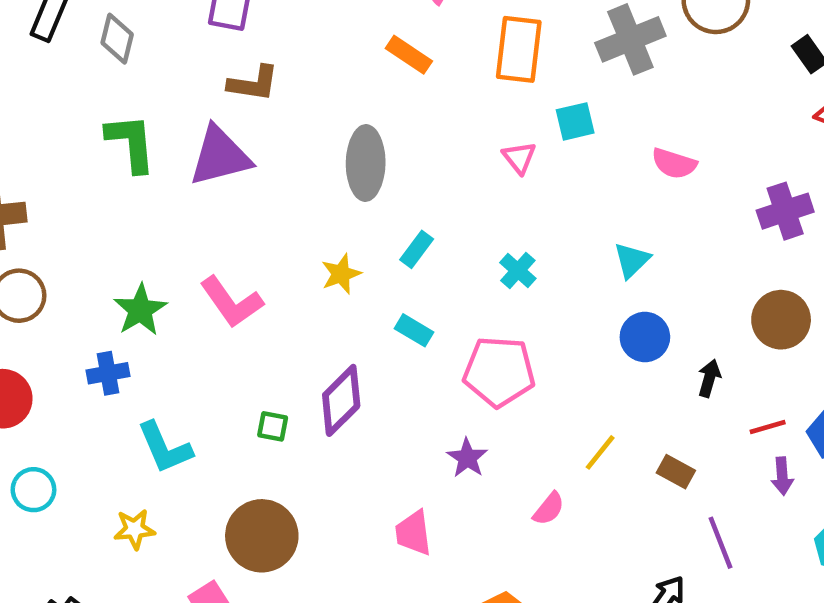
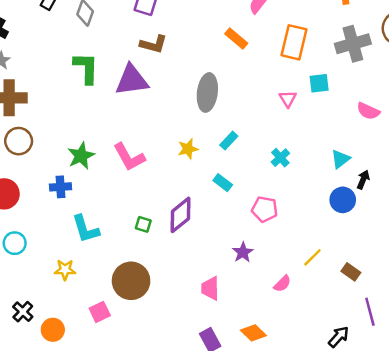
pink pentagon: (499, 372) -> (265, 209), size x0.7
black arrow: (709, 378) -> (363, 180), moved

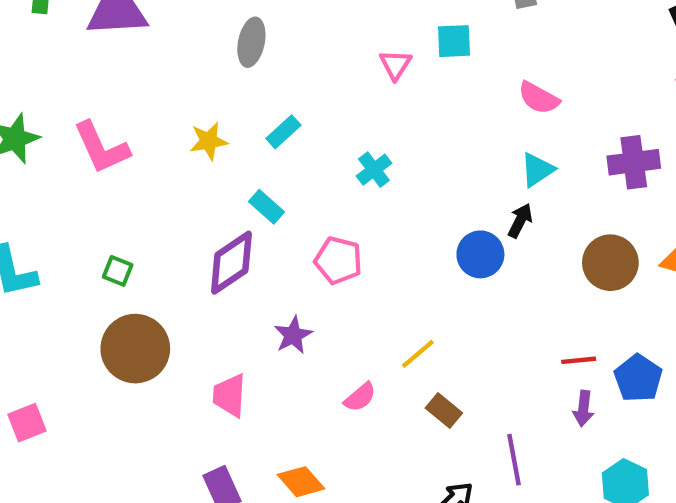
gray ellipse: (207, 92) -> (251, 42), size x0.7
cyan triangle: (340, 159) -> (537, 170), moved
purple diamond: (181, 215) -> (231, 263), moved
brown rectangle: (351, 272) -> (444, 410), moved
brown circle: (131, 281) -> (135, 349), moved

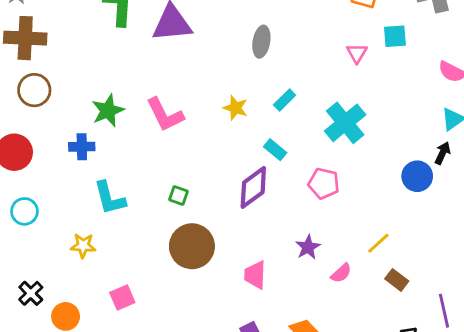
yellow star: (209, 141) -> (235, 108), turned 30
cyan cross: (374, 170) -> (345, 123), size x1.8
purple star: (293, 335) -> (308, 247), moved

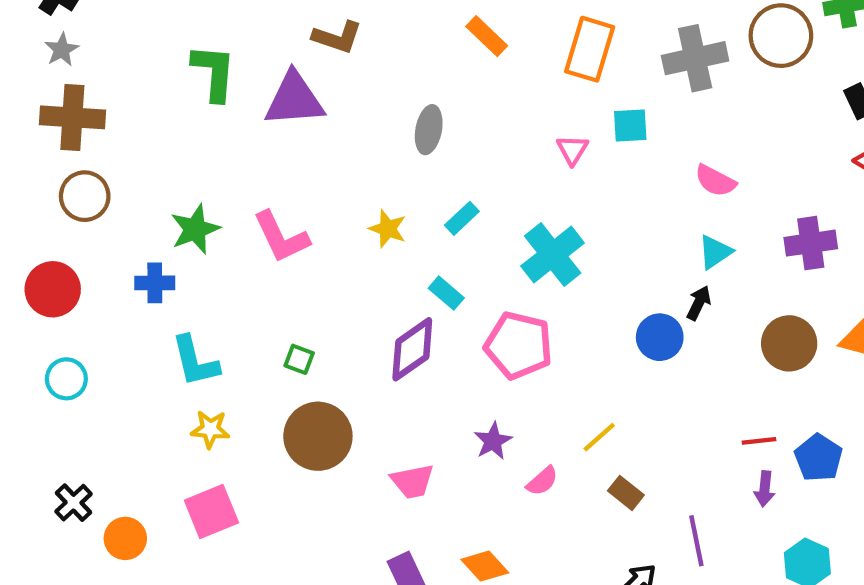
pink pentagon: (324, 183) -> (519, 345), size x1.4
yellow star: (83, 246) -> (210, 429), moved
pink trapezoid: (255, 275) -> (412, 481), turned -104
pink square: (122, 298) -> (211, 512), size x1.4

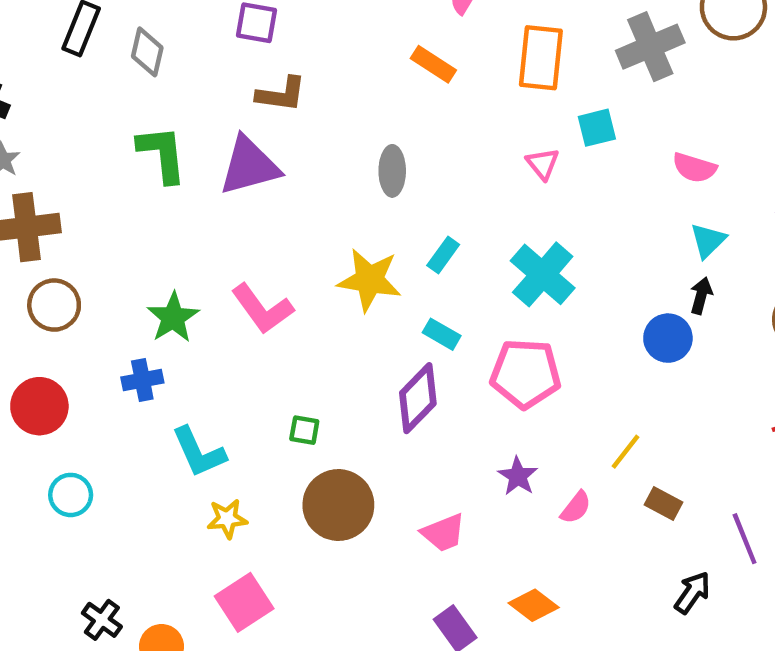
yellow star: (388, 229) -> (369, 280), size x1.6

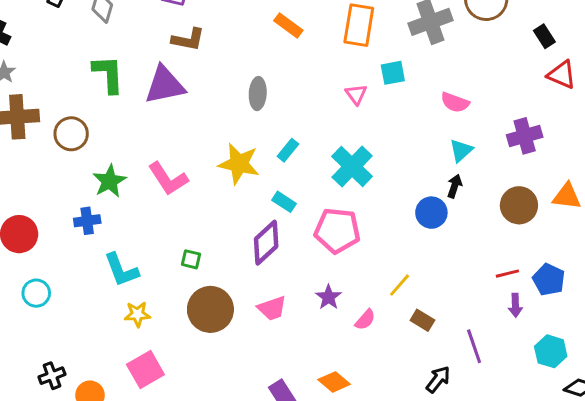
brown circle: (54, 305) -> (71, 134), moved
pink trapezoid: (443, 533) -> (272, 308), moved
black cross: (102, 620) -> (52, 376), turned 30

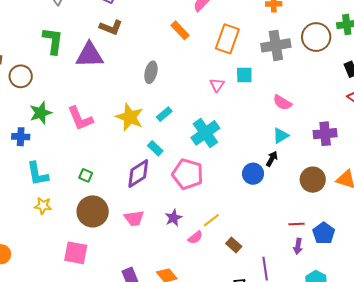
yellow line: (400, 285) -> (211, 220), moved
pink square: (145, 369) -> (76, 253), moved, turned 30

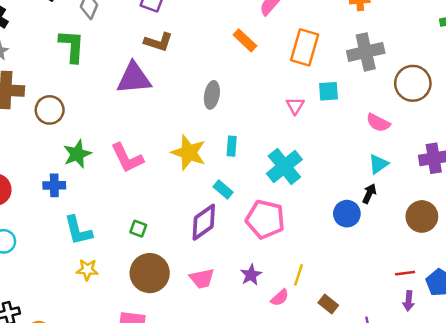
brown circle: (316, 37) -> (413, 83), moved
green L-shape: (53, 41) -> (72, 46), moved
cyan rectangle: (164, 114) -> (232, 146), turned -42
yellow line: (211, 220) -> (299, 275), turned -30

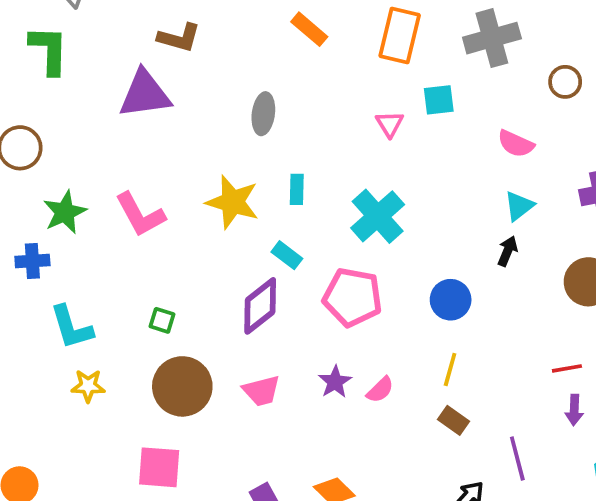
brown circle: (413, 83) -> (565, 82), size x0.6
blue circle: (347, 214) -> (451, 300), moved
yellow line: (299, 275) -> (450, 369), moved
pink semicircle: (280, 298) -> (380, 390), moved

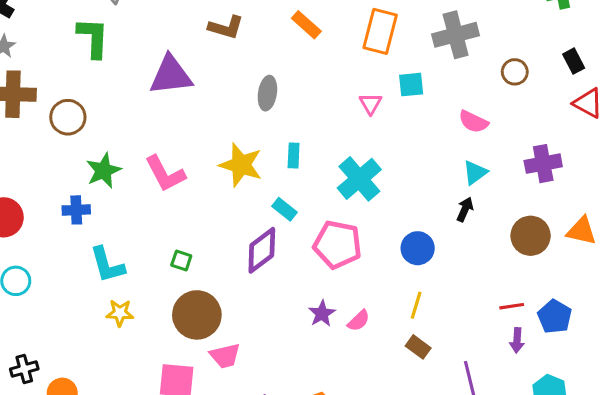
brown L-shape: (179, 38) -> (226, 27), moved
pink trapezoid: (261, 391) -> (225, 356), moved

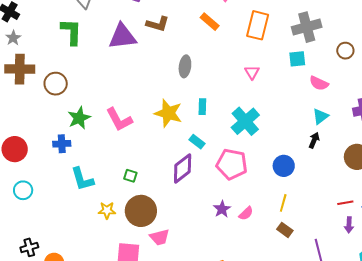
purple triangle: (171, 75) -> (122, 36), moved
cyan square: (411, 85) -> (297, 59), moved
yellow star: (120, 313) -> (107, 210), moved

